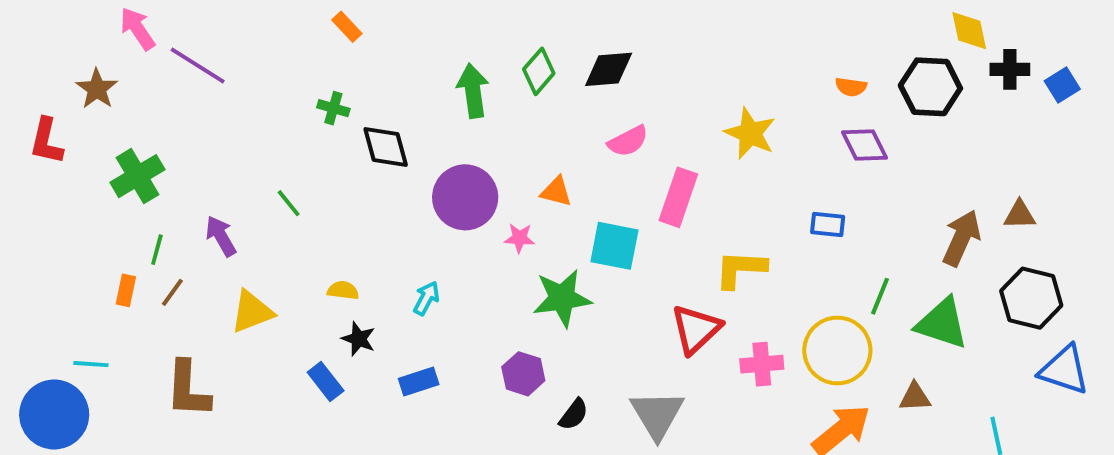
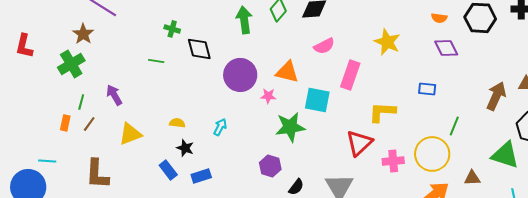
brown star: (97, 89) -> (83, 34), moved
orange triangle: (556, 192) -> (287, 72), size x1.4
green line: (289, 203) -> (156, 61), moved, turned -42
green triangle: (942, 323) -> (505, 155), moved
blue rectangle: (419, 382) -> (201, 176), moved

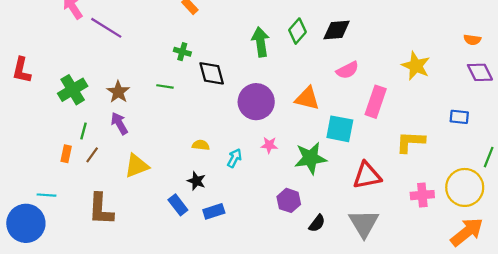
brown star: (83, 34) -> (118, 92), moved
pink star: (268, 96) -> (269, 145), moved
yellow semicircle: (177, 123) -> (201, 145), moved
red triangle: (359, 143) -> (367, 176), moved, turned 32

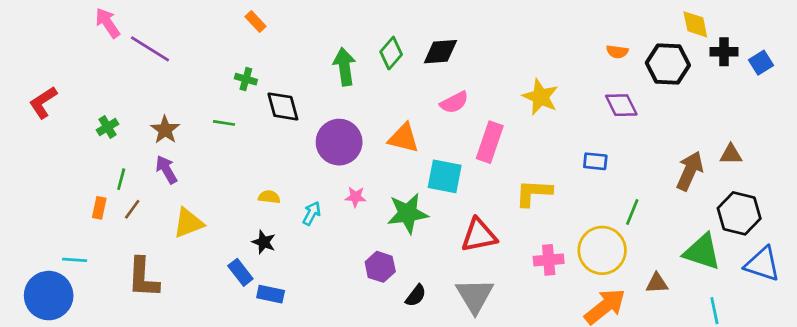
orange semicircle: (472, 40) -> (617, 52), moved
red L-shape: (22, 70) -> (43, 102), turned 44
green cross: (73, 90) -> (108, 127), size x0.6
blue rectangle: (214, 211) -> (271, 294), moved, turned 30

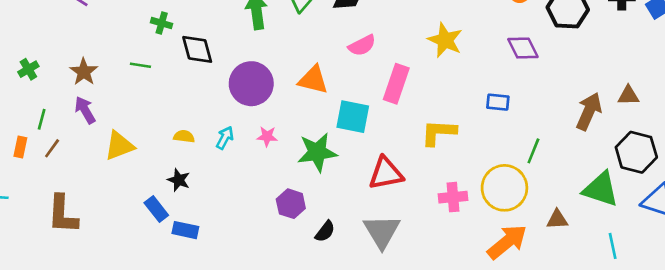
cyan arrow: (312, 213) -> (225, 138), moved
yellow triangle: (188, 223) -> (119, 146), moved

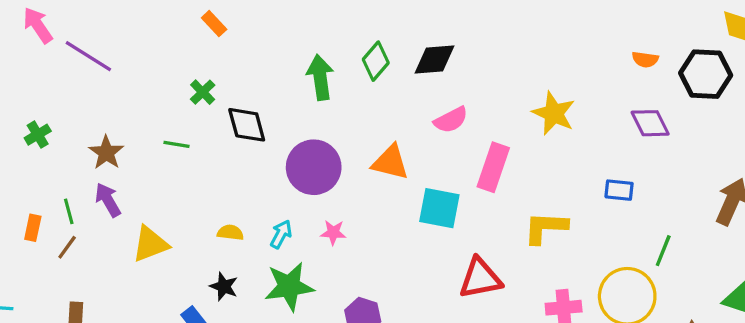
green cross: (162, 23) -> (203, 92), turned 30
green cross: (28, 69) -> (38, 135), moved
green line: (42, 119) -> (69, 211), moved, turned -30
orange rectangle: (20, 147) -> (33, 228), moved
green star: (317, 152) -> (289, 286), moved

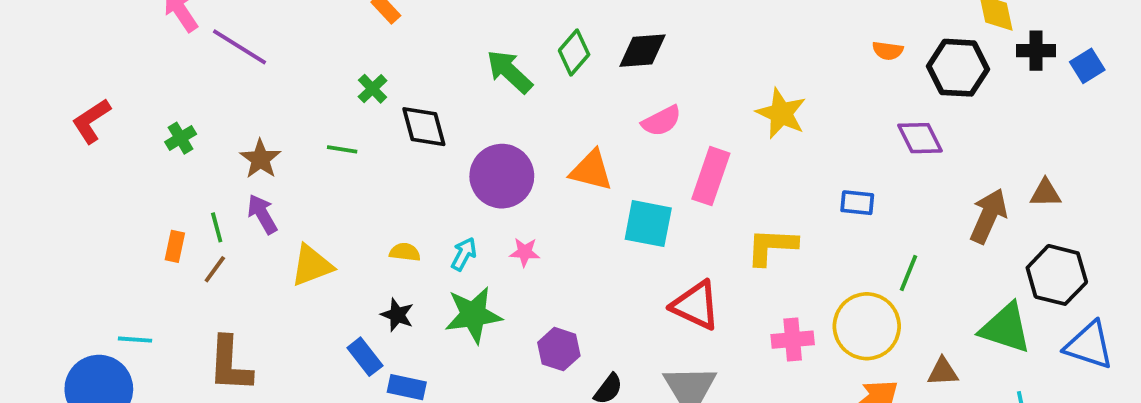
green arrow: (320, 77) -> (509, 72), turned -39
purple diamond: (650, 123) -> (920, 138), moved
red triangle: (480, 278) -> (696, 305), turned 36

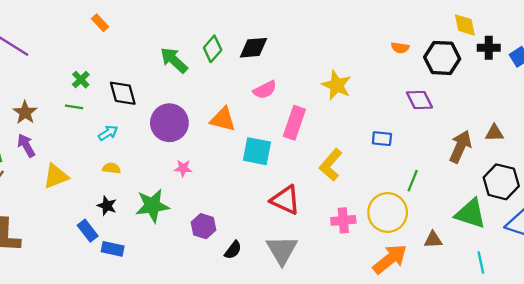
green cross: (373, 89) -> (81, 80), moved
yellow L-shape: (772, 246) -> (331, 165), turned -52
cyan arrow: (464, 254) -> (108, 133), moved, turned 30

